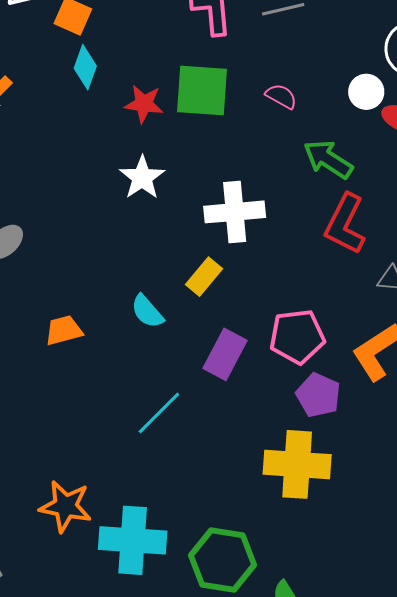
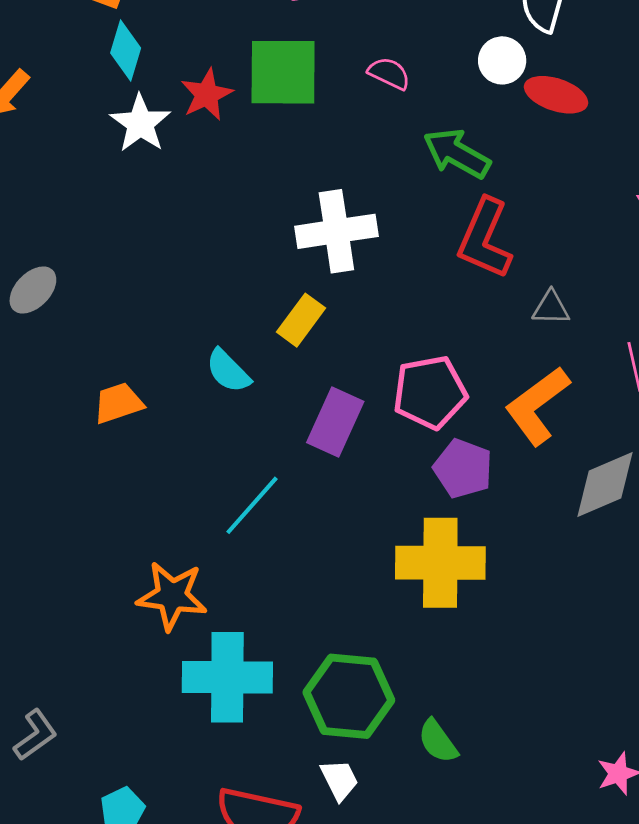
red star: (144, 104) -> (207, 95), turned -30
white star: (142, 178) -> (140, 123), moved
orange star: (65, 506) -> (172, 596), moved

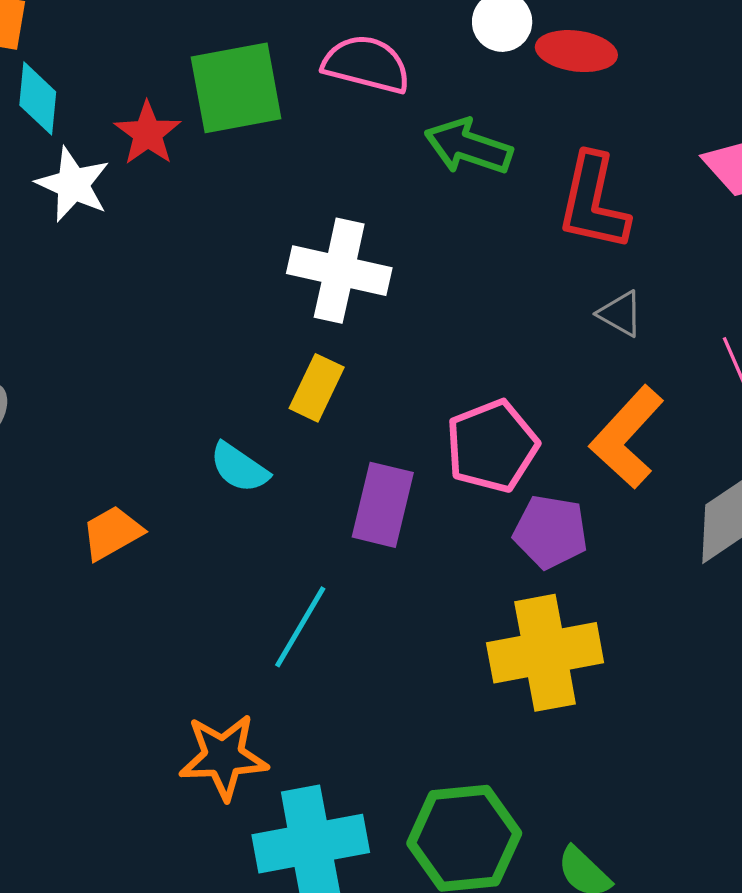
pink semicircle: (389, 73) -> (366, 64), size x1.6
white cross: (336, 231) -> (339, 271), turned 32
red L-shape: (485, 239) -> (593, 202), moved
gray triangle: (551, 308) -> (620, 314), turned 39

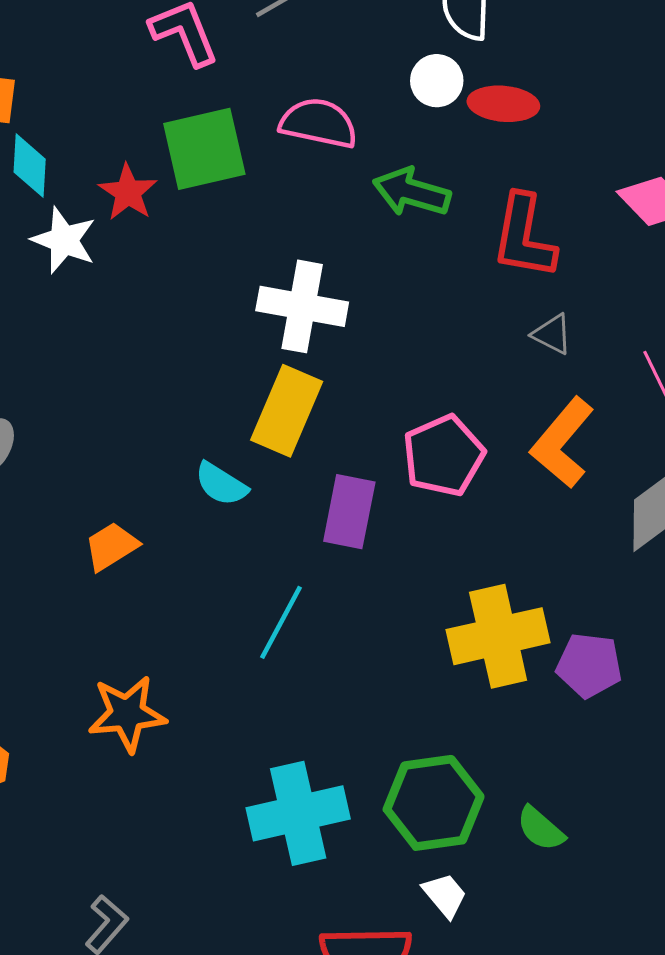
yellow rectangle: (317, 388) -> (287, 411), size x1.5
purple pentagon: (551, 532) -> (589, 665), moved
orange star: (223, 757) -> (127, 714), moved

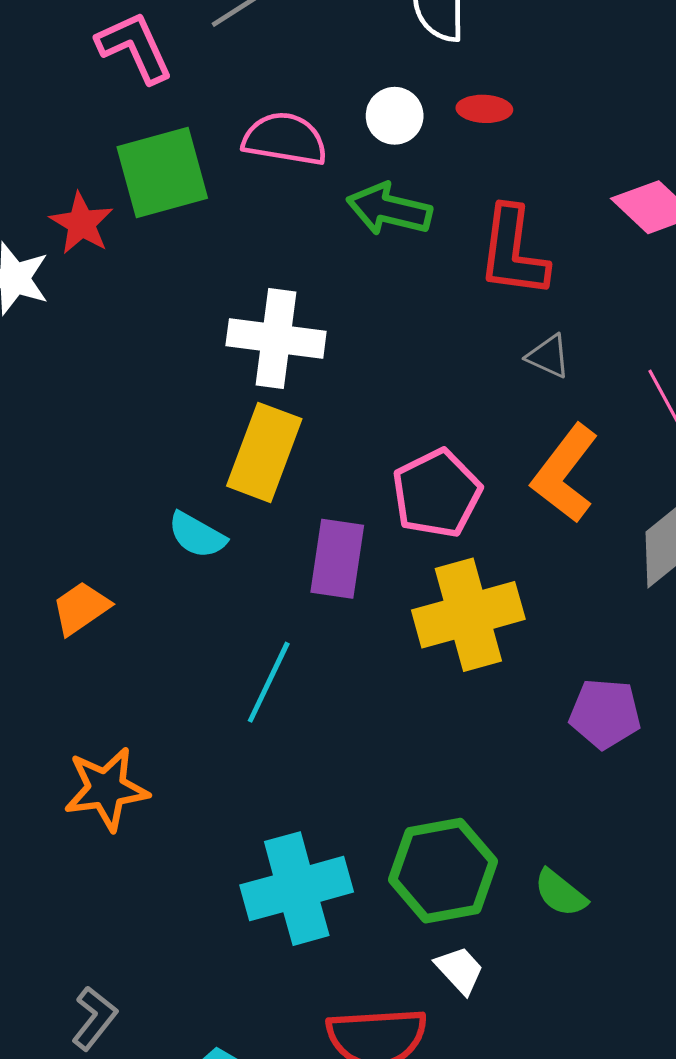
white circle: (437, 81) -> (395, 116), moved
red ellipse: (503, 104) -> (484, 109), size x0.7
yellow cross: (498, 636) -> (468, 615), moved

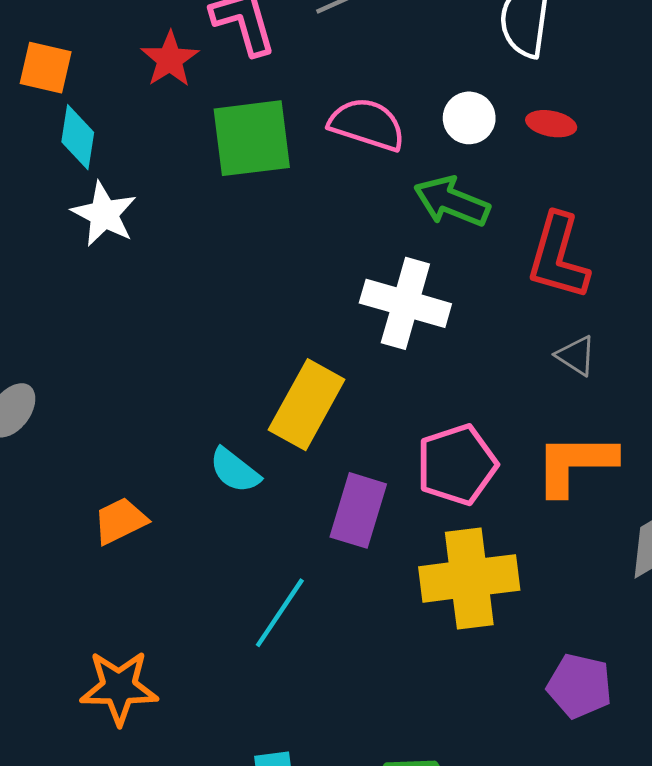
red star: (81, 223) -> (170, 59), moved
white cross: (276, 338) -> (405, 303), moved
orange L-shape: (565, 474) -> (575, 464), turned 44

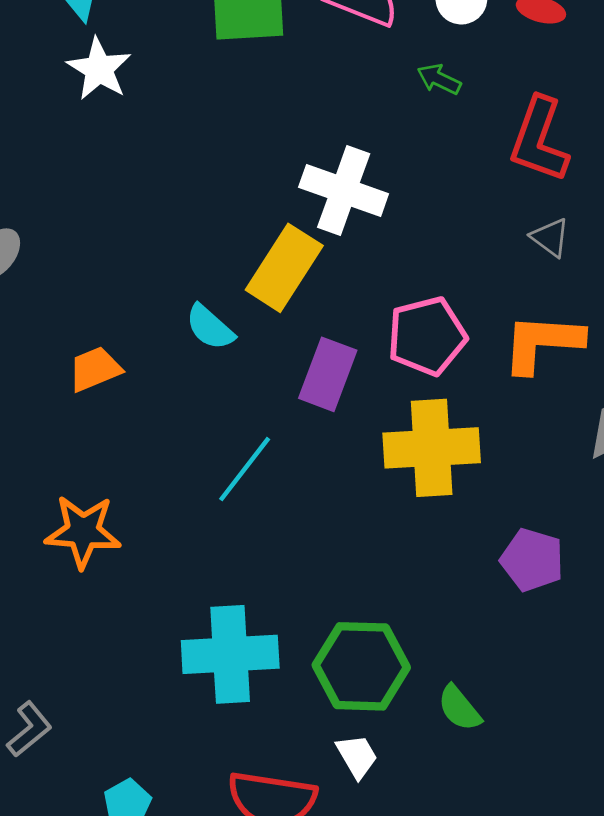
green arrow: (452, 202) -> (439, 79), size x0.6
white cross: (405, 303) -> (344, 191), moved

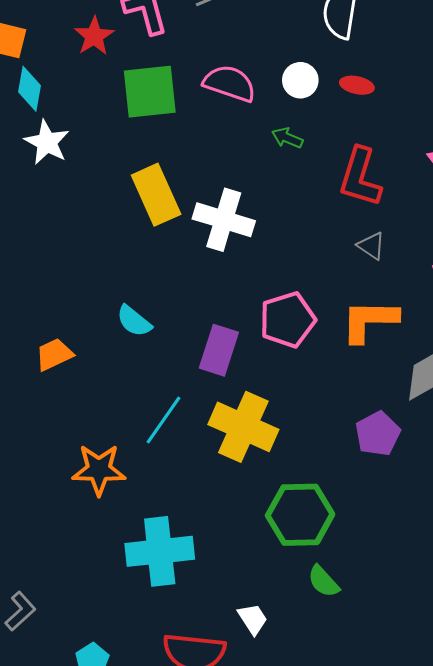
yellow rectangle: (284, 268) -> (156, 195), moved, turned -54
yellow cross: (432, 448) -> (243, 427), moved, turned 30
orange star: (83, 532) -> (99, 470), moved
purple pentagon: (532, 560) -> (378, 434), moved, turned 30
green hexagon: (361, 666) -> (300, 515), moved

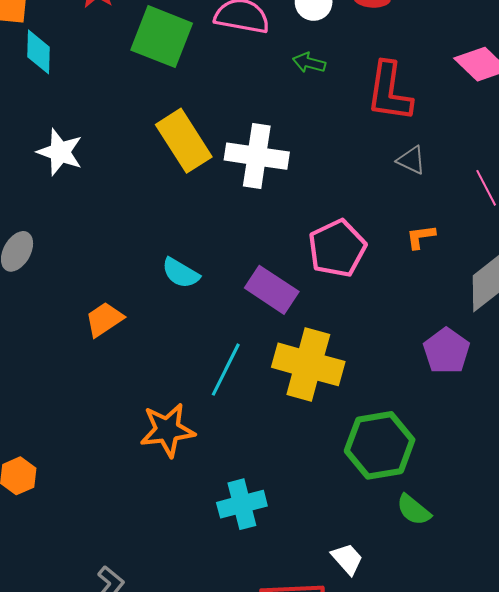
green square: (150, 92) -> (162, 37), turned 36
white star: (47, 142) -> (60, 152), moved
orange L-shape: (369, 321) -> (421, 237), size x0.5
purple rectangle: (219, 350) -> (272, 290), turned -66
cyan cross: (160, 551) -> (242, 504), size x0.7

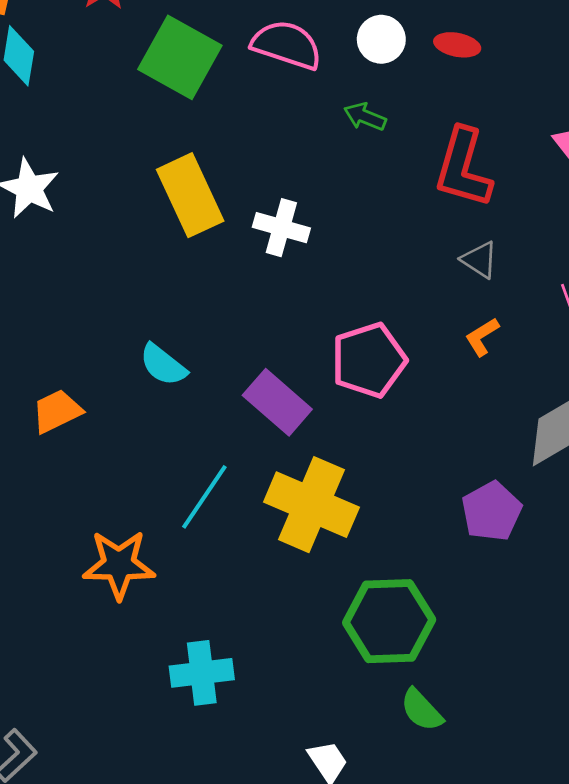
white cross: (257, 156) -> (281, 228), size x0.7
orange L-shape: (421, 237) -> (482, 337), moved, turned -32

